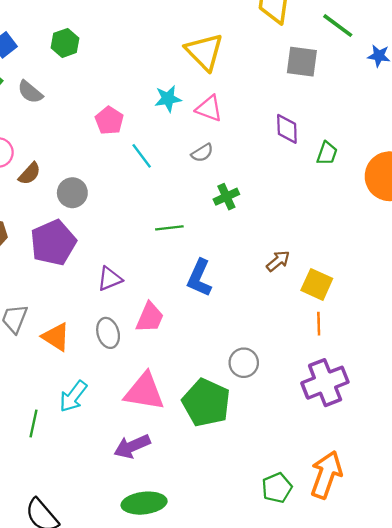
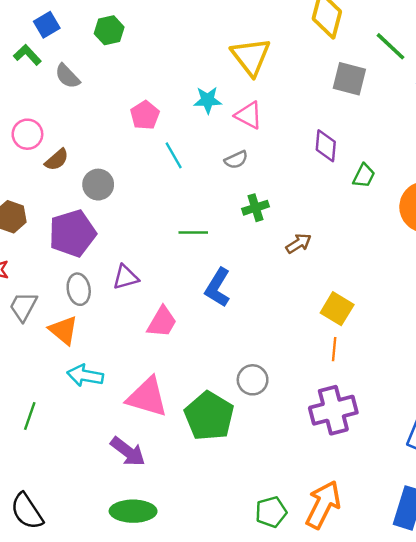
brown arrow: (278, 261) -> (299, 243), moved
gray ellipse: (108, 333) -> (79, 289), moved
cyan arrow: (73, 396) -> (85, 376), moved, turned 56
purple arrow: (132, 446) -> (128, 452), turned -126

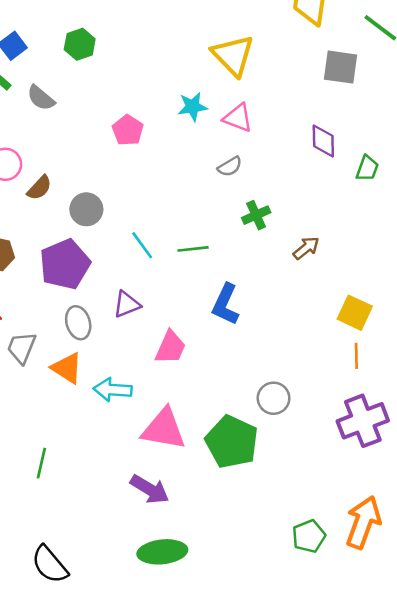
cyan line: (174, 155) -> (142, 245), moved
cyan arrow: (85, 376) -> (113, 390), moved

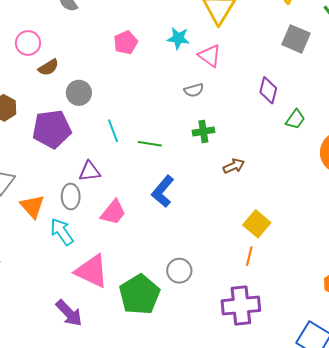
gray ellipse: (78, 323) -> (71, 197), moved
cyan arrow: (113, 390) -> (62, 232), turned 36

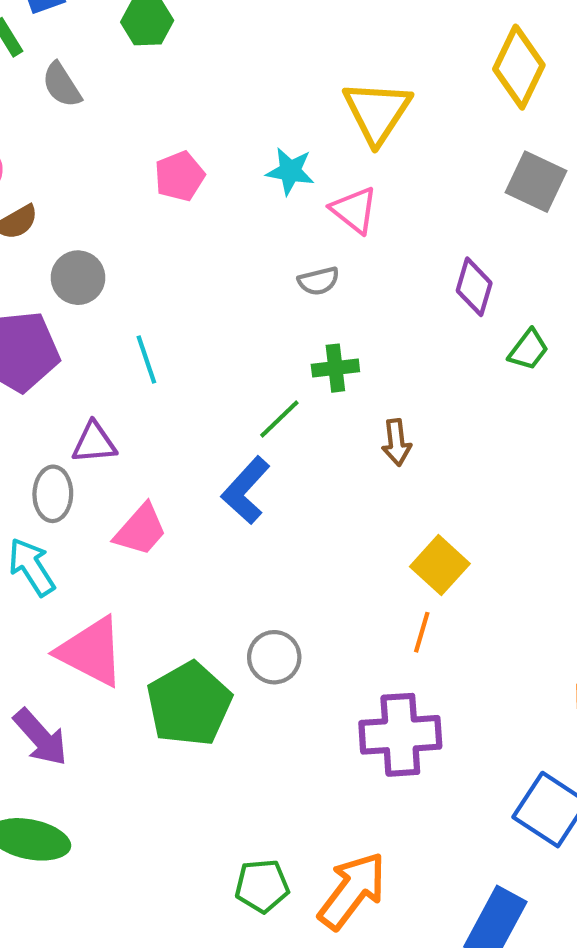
green line: (150, 144) -> (279, 419), moved, turned -55
brown arrow: (234, 166) -> (396, 442), turned 105

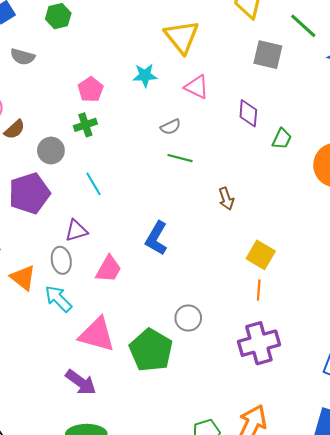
gray semicircle: (62, 85) -> (23, 57), turned -30
pink triangle: (354, 210) -> (197, 87), moved
green cross: (335, 368) -> (85, 125), moved
green line: (279, 419) -> (180, 158), moved, turned 70

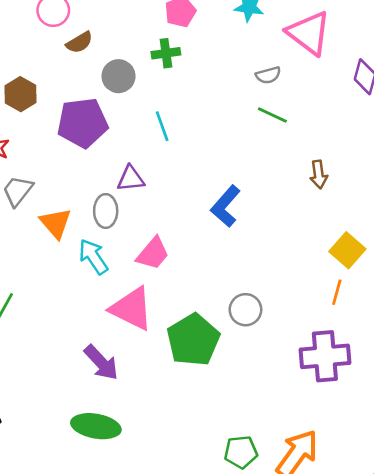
pink triangle: (197, 87) -> (309, 33), size x1.5
pink trapezoid: (109, 269) -> (153, 254), moved

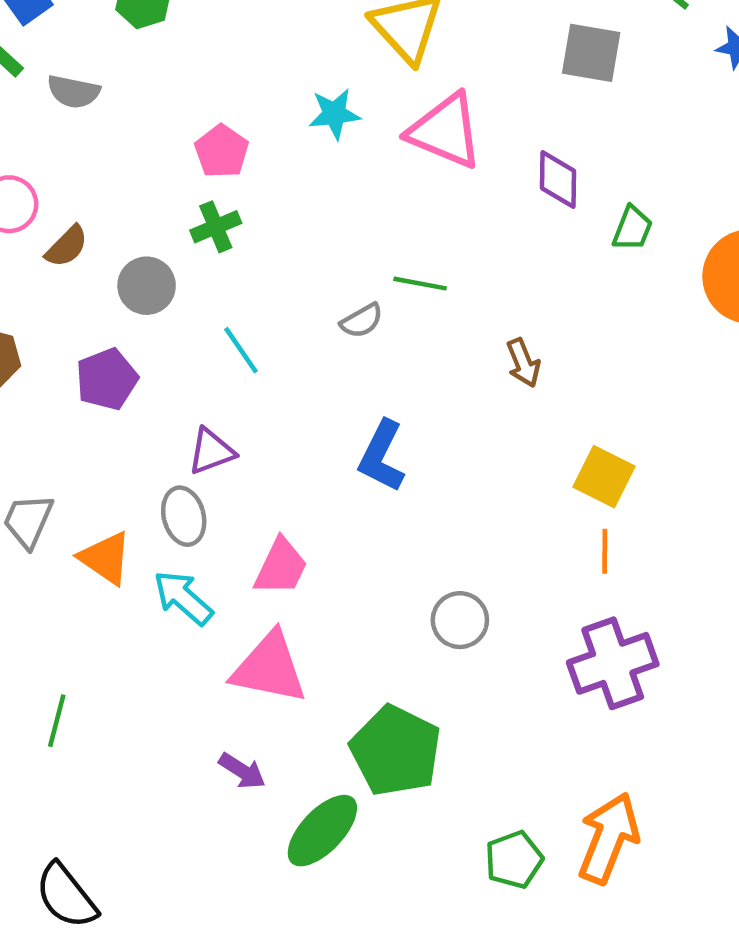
gray semicircle: (268, 75) -> (362, 321), moved
purple pentagon: (83, 123) -> (107, 379), size x0.7
green pentagon: (193, 340) -> (396, 751), moved
purple arrow: (101, 363) -> (242, 771), size x0.7
green ellipse: (96, 426) -> (322, 831), moved, turned -42

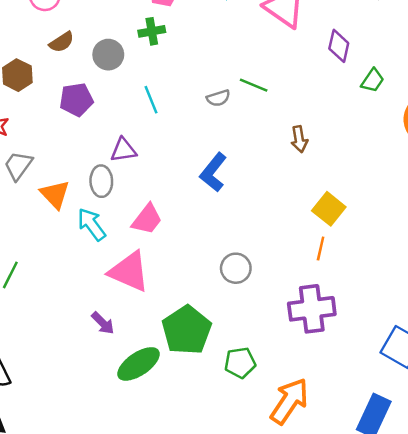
brown semicircle: (67, 246) -> (62, 42), moved
green pentagon: (514, 860) -> (240, 363), moved

